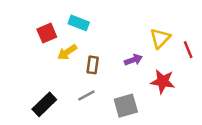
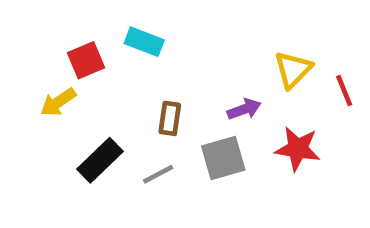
yellow arrow: (67, 52) -> (58, 102), moved
black rectangle: (44, 104) -> (100, 160), moved
gray square: (126, 106) -> (223, 158), moved

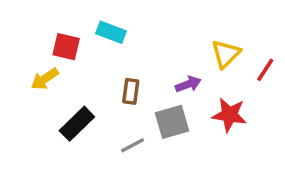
red square: (86, 60) -> (66, 47), turned 36
red line: (344, 91) -> (265, 70), turned 55
gray line: (158, 174) -> (133, 145), moved

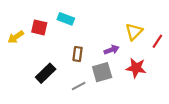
yellow arrow: (45, 79) -> (16, 37), moved

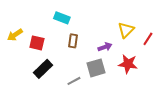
red square: (39, 27) -> (37, 43), moved
brown rectangle: (78, 54) -> (73, 41), moved

